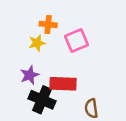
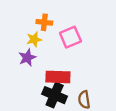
purple star: (30, 75) -> (27, 58), moved
black cross: (42, 100) -> (55, 95), moved

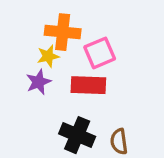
orange cross: (44, 22) -> (63, 32), size x1.5
red rectangle: (58, 77) -> (88, 85), moved

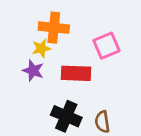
pink square: (100, 53) -> (106, 46), moved
purple star: (38, 82) -> (33, 71), turned -30

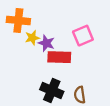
orange cross: (54, 28) -> (18, 20), moved
purple star: (33, 71) -> (46, 43), moved

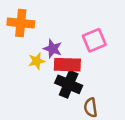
yellow star: (32, 38) -> (37, 61), moved
black cross: (52, 91) -> (69, 84), moved

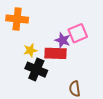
purple star: (53, 49) -> (63, 40), moved
black cross: (69, 84) -> (36, 70), moved

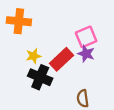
purple star: (63, 40) -> (86, 54), moved
red rectangle: (56, 53) -> (61, 59), turned -45

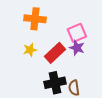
orange cross: (19, 21) -> (35, 19), moved
black cross: (40, 77) -> (55, 83), moved, turned -35

